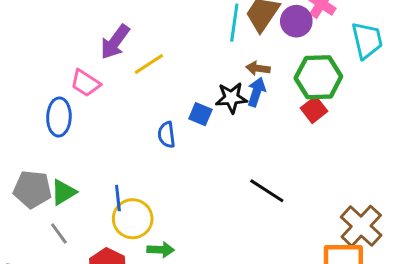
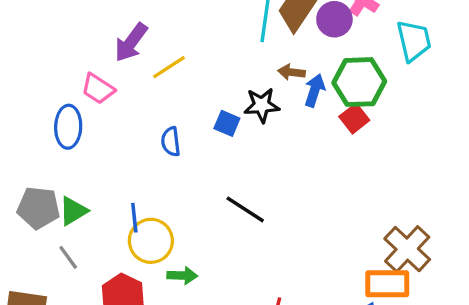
blue arrow: (256, 92) -> (315, 90), moved
blue semicircle: (167, 135) -> (171, 142), moved
black line: (267, 191) -> (245, 209), moved

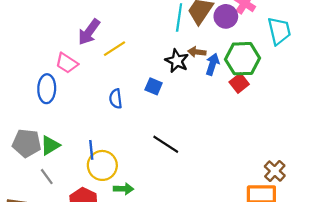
black star: (262, 105) -> (177, 61), moved, turned 30
brown cross: (407, 249) -> (275, 171), size x0.7

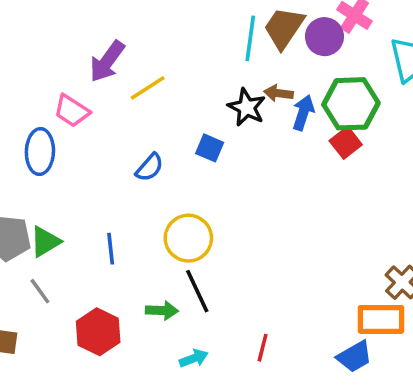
blue semicircle: (116, 99) -> (149, 167), turned -132
black line: (166, 144) -> (197, 291), moved, turned 32
yellow circle: (102, 165) -> (188, 238), moved

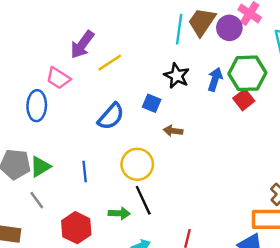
brown arrow: (279, 93) -> (173, 131), moved
blue semicircle: (149, 167) -> (111, 116), size x1.4

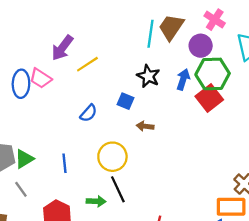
purple circle: (229, 28) -> (201, 46), moved
red square: (244, 100) -> (209, 98), size x1.4
blue ellipse: (37, 106) -> (21, 84), moved
blue semicircle: (111, 116) -> (88, 113), size x0.7

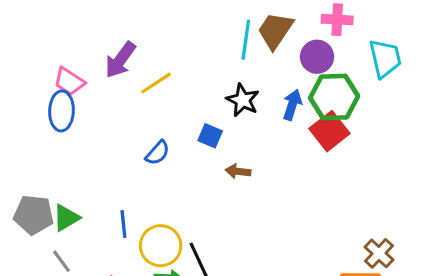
pink cross: (215, 20) -> (337, 20), turned -30
pink trapezoid: (41, 78) -> (69, 82), moved
yellow circle: (112, 157) -> (161, 246), moved

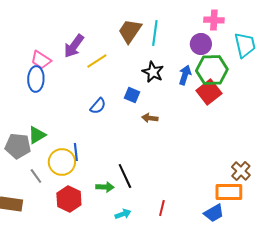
brown trapezoid: (275, 30) -> (130, 31), moved
green triangle: (66, 218) -> (37, 135), moved
yellow circle: (161, 246) -> (62, 162), moved

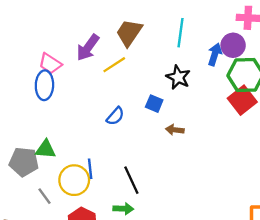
brown trapezoid: (130, 31) -> (129, 33), moved
blue arrow: (185, 75) -> (215, 54), moved
green triangle: (37, 135) -> (46, 149), turned 36
black line: (125, 176) -> (131, 180), moved

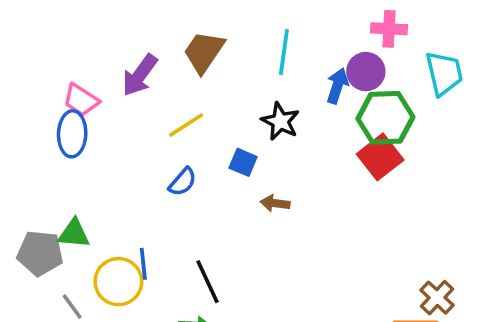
yellow line: (114, 65) -> (186, 125), moved

